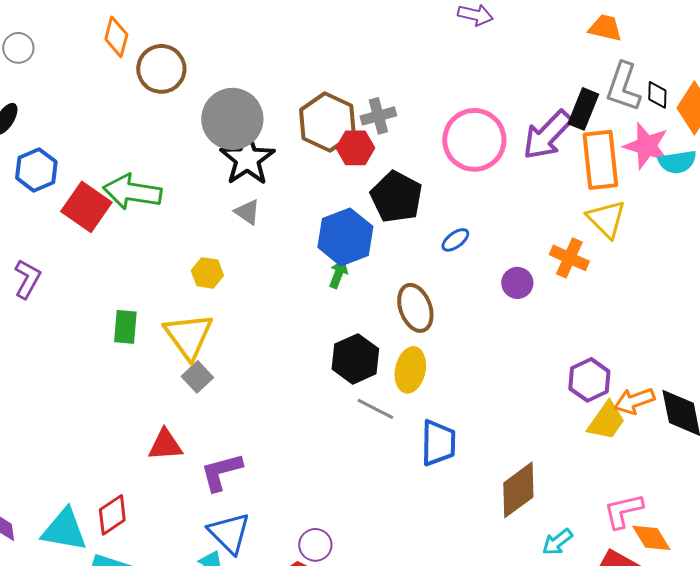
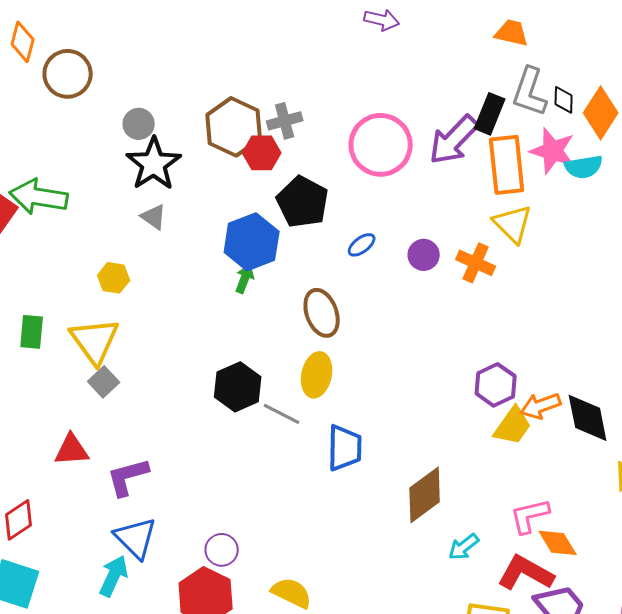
gray circle: (232, 119) -> (139, 124), size x0.5
purple circle: (517, 283) -> (424, 255), moved
black hexagon: (355, 359) -> (238, 387), moved

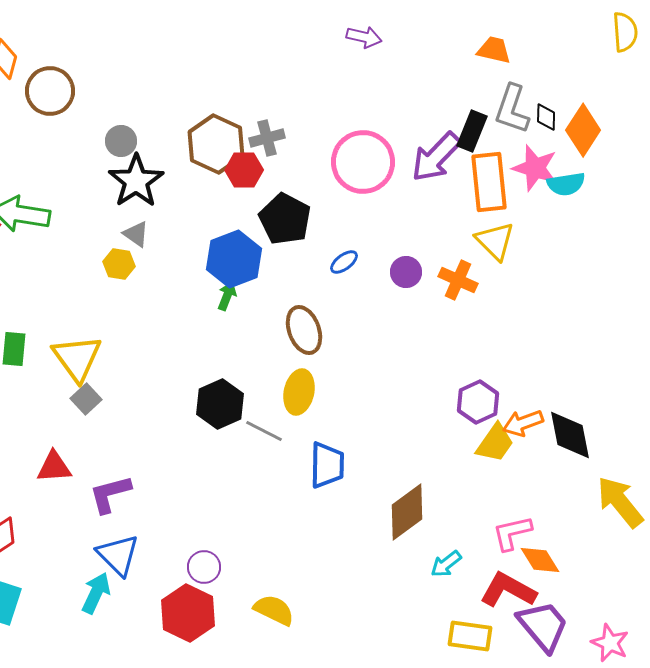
yellow hexagon: (114, 278) -> (119, 264), moved

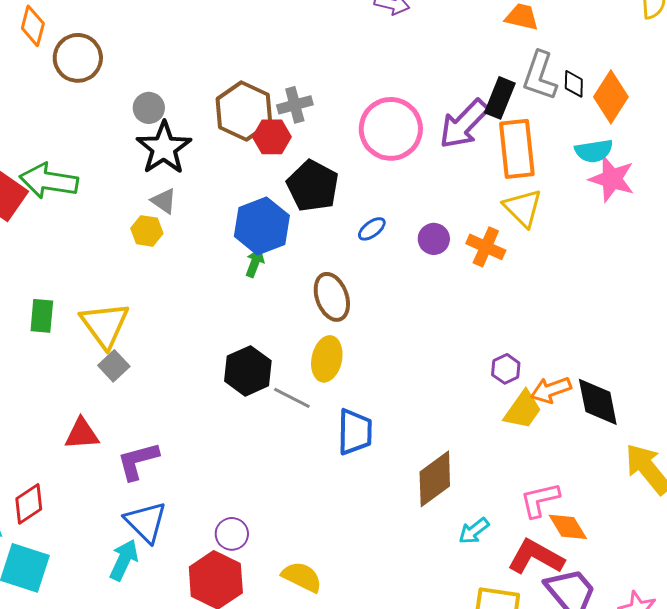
pink star: (535, 168) -> (612, 179), moved
purple hexagon: (478, 402) -> (506, 369), size x0.7

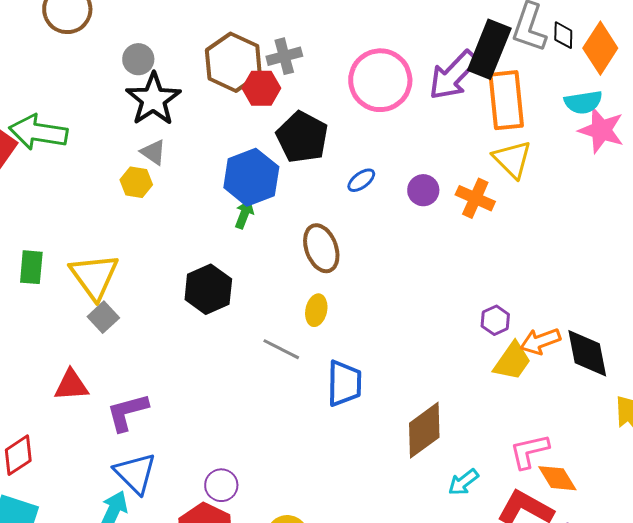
black rectangle: (500, 98) -> (489, 49), size x1.4
yellow ellipse: (327, 359) -> (316, 310), size x0.7
black hexagon: (248, 371) -> (208, 289), moved

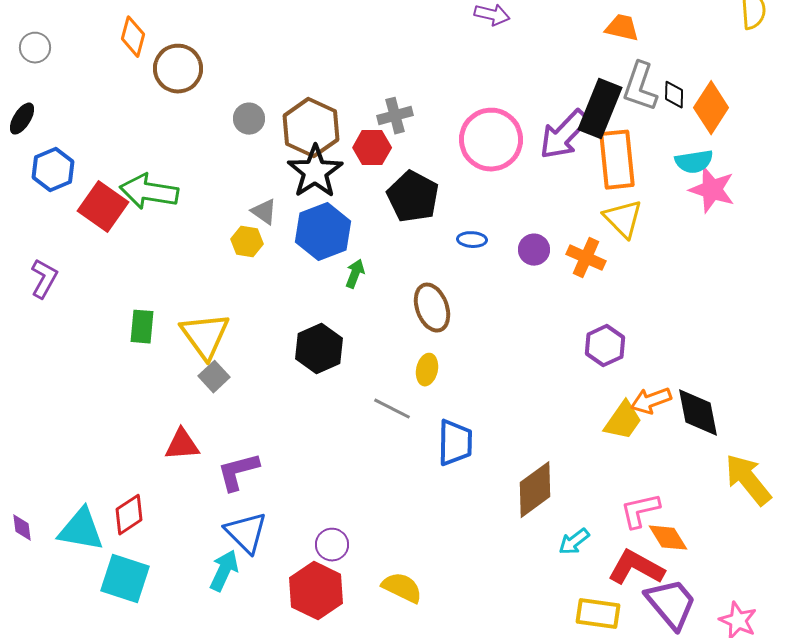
brown hexagon: (233, 62) -> (311, 128), moved
black star: (153, 99) -> (315, 172), moved
blue hexagon: (251, 177) -> (323, 232), moved
blue ellipse: (361, 180) -> (472, 240), turned 40
purple hexagon: (495, 320) -> (605, 346), moved, size x1.4

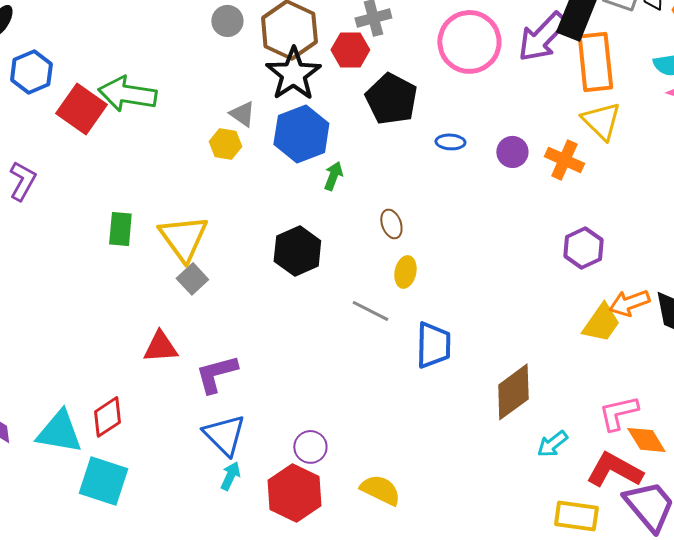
brown ellipse: (432, 308) -> (391, 224), moved, size x0.6
cyan arrow: (224, 571) -> (230, 476), moved, size x0.7

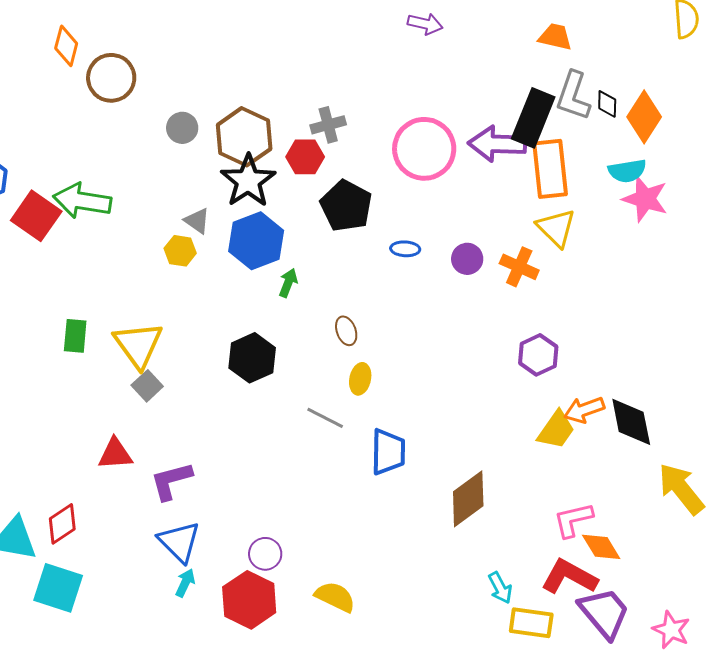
purple arrow: (542, 37) -> (497, 144), turned 48
cyan arrow: (552, 444) -> (500, 588), moved, turned -80

